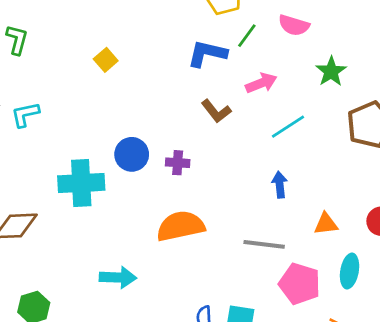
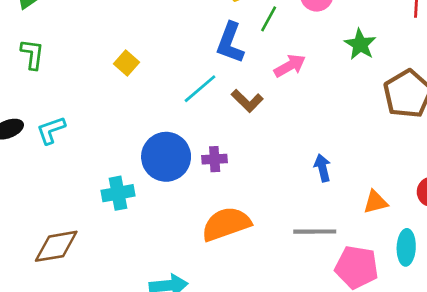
blue L-shape: (207, 54) -> (230, 43), turned -75
cyan line: (288, 127) -> (200, 89), moved
blue circle: (132, 154) -> (166, 157), size x1.4
cyan cross: (81, 183) -> (118, 193), size x0.7

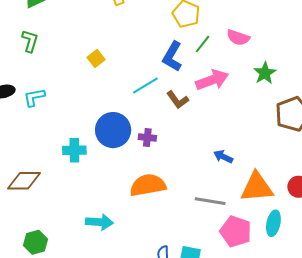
pink arrow: (290, 66) -> (212, 80), size x1.4
blue arrow: (323, 168) -> (223, 157), turned -60
orange triangle: (375, 202) -> (257, 187), size x1.8

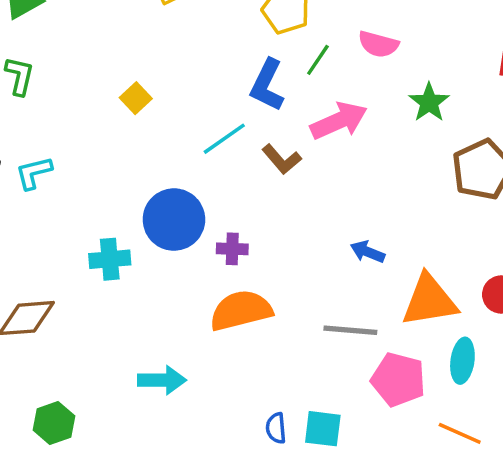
purple cross: (147, 137) -> (232, 249), moved

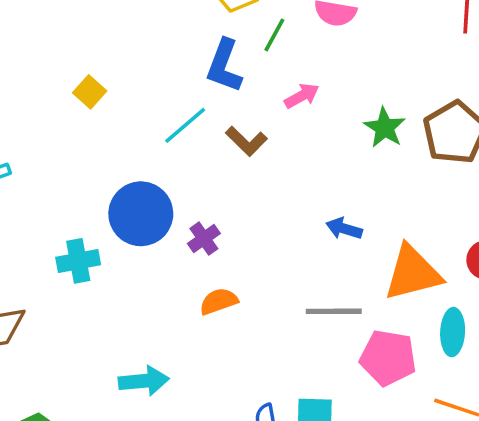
green star: (429, 102) -> (385, 128), moved
pink arrow: (339, 121) -> (302, 96), size x0.6
purple cross: (232, 249) -> (204, 239), turned -32
orange semicircle: (241, 310) -> (219, 301), size x0.6

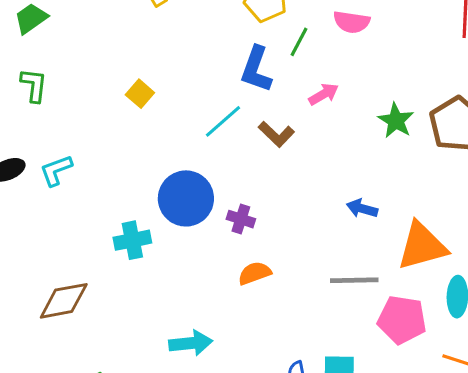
purple cross: (204, 239) -> (241, 219), turned -36

